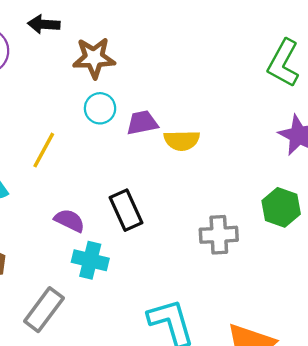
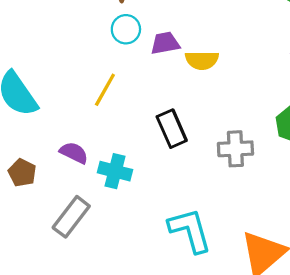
yellow line: (44, 150) -> (105, 90), moved
black rectangle: (126, 210) -> (172, 129), moved
purple semicircle: (69, 220) -> (74, 153), moved

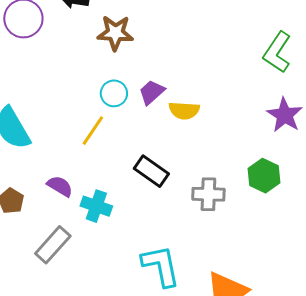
cyan circle: (126, 29) -> (114, 93), moved
purple trapezoid: (165, 43) -> (152, 92), turned -36
black rectangle: (172, 129) -> (151, 171), turned -36

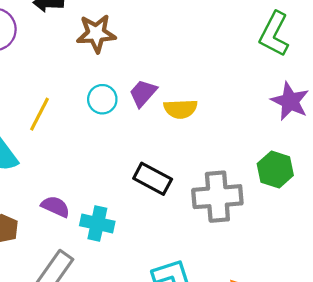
yellow line: (93, 131) -> (39, 114), moved
gray cross: (208, 194) -> (217, 197), size x1.4

